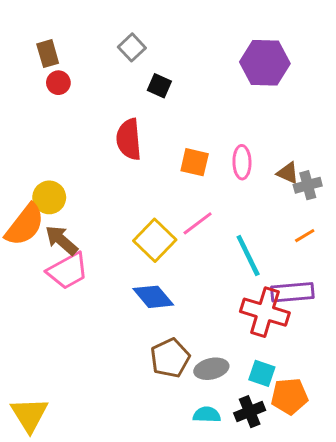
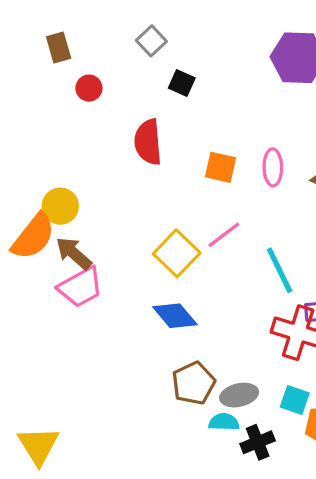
red circle: (58, 83) -> (89, 88), moved
black cross: (250, 412) -> (258, 442), moved
cyan semicircle: (207, 415) -> (224, 422), moved

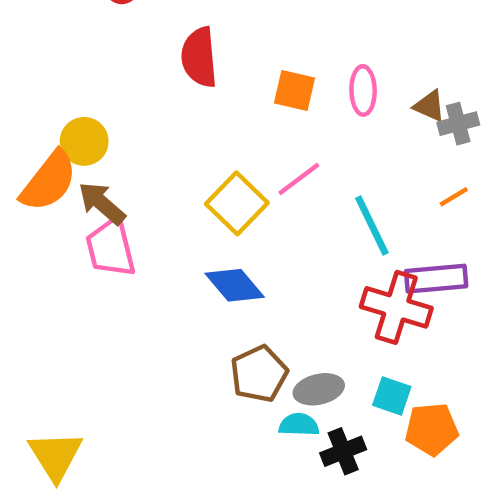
pink trapezoid: (81, 287) -> (111, 248), turned 105

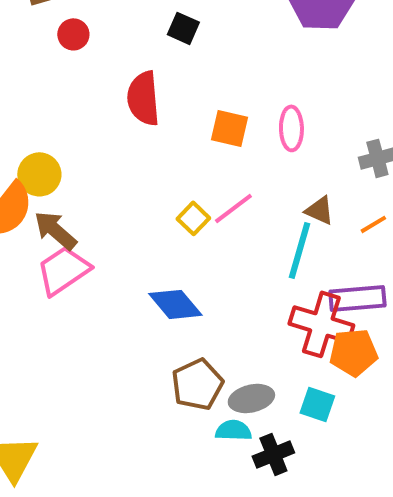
brown triangle: (429, 106) -> (319, 210), moved
yellow square: (237, 203) -> (193, 218), moved, size x0.6
cyan line: (372, 225) -> (299, 250), turned 42
pink trapezoid: (111, 248) -> (63, 270), turned 70
orange pentagon: (432, 429) -> (353, 352), moved

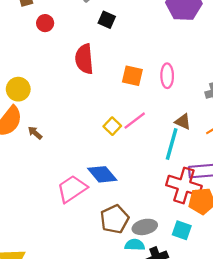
yellow circle: (39, 174) -> (18, 89), moved
brown arrow: (55, 230) -> (35, 133), size x0.6
pink trapezoid: (63, 270) -> (72, 189), moved

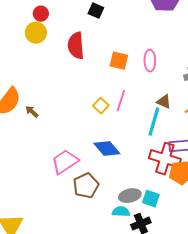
yellow circle: (18, 89) -> (36, 33), moved
pink line: (135, 121) -> (121, 101), turned -35
blue diamond: (102, 174) -> (107, 149), moved
brown pentagon: (115, 219) -> (86, 186), moved
cyan square: (182, 230) -> (151, 199), moved

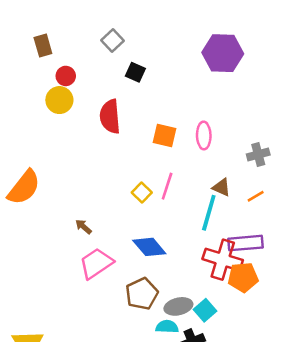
brown arrow: (32, 112) -> (83, 227), moved
brown pentagon: (86, 186) -> (142, 294), moved
cyan square: (151, 199) -> (205, 310), turned 30

